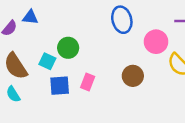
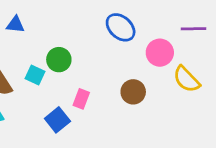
blue ellipse: (122, 20) -> (121, 27), turned -35
blue square: (60, 86) -> (57, 120), moved, turned -35

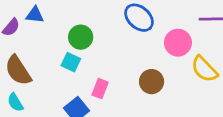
green circle: (59, 60) -> (81, 37), moved
cyan square: (35, 75) -> (71, 62), moved

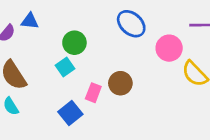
cyan square: (71, 62) -> (65, 67), turned 30
brown circle: (152, 82) -> (120, 83), moved

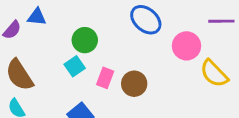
pink rectangle: (93, 93) -> (105, 78), moved

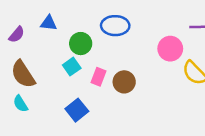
blue triangle: (37, 17) -> (49, 23), moved
blue ellipse: (146, 20) -> (115, 26), moved, turned -40

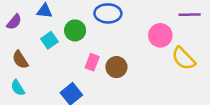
cyan square: (72, 67) -> (49, 40), moved
brown semicircle: (23, 74) -> (20, 60), size x0.7

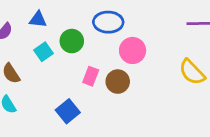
pink circle: (160, 35) -> (133, 50), moved

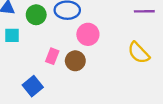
green circle: (72, 41) -> (36, 15), moved
cyan square: (43, 52) -> (12, 35), turned 35

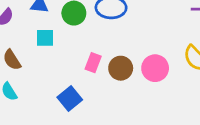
pink circle: (88, 34) -> (155, 68), moved

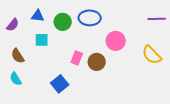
pink circle: (155, 68) -> (116, 41), moved

